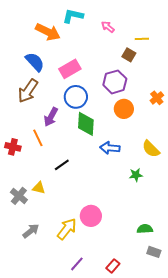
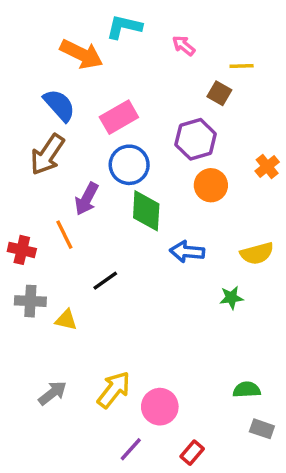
yellow semicircle: (151, 149) -> (257, 253), turned -60
gray cross: (19, 196) -> (30, 301), moved, turned -36
pink circle: (91, 216) -> (160, 407), moved

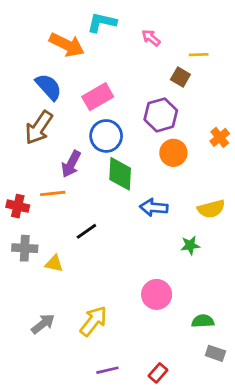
orange line: (64, 235) -> (53, 193), turned -70
pink circle: (160, 407) -> (157, 294), moved
purple line: (131, 449) -> (107, 370), turned 35

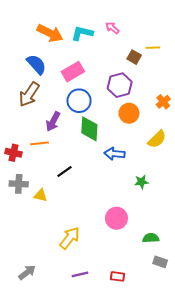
cyan L-shape: (102, 22) -> (82, 33), moved
yellow line: (199, 55) -> (153, 48), moved
yellow semicircle: (211, 209) -> (157, 139), moved, turned -30
gray arrow: (43, 324) -> (27, 272), moved
red rectangle: (158, 373) -> (118, 276), turned 56

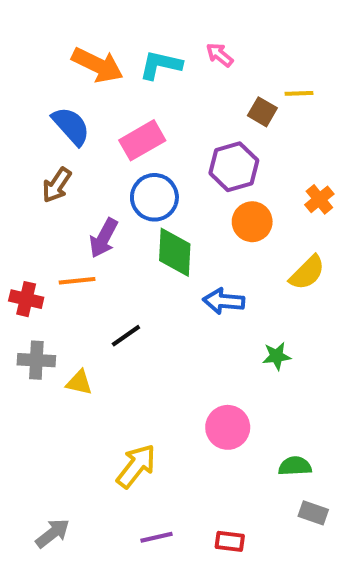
brown arrow: (29, 94) -> (57, 185), size x0.7

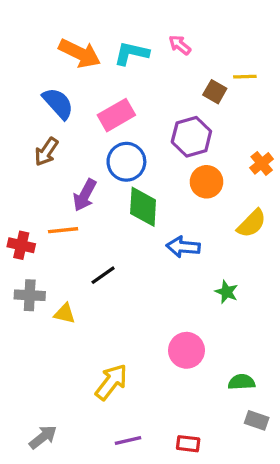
green star: (277, 356) -> (227, 292), turned 30

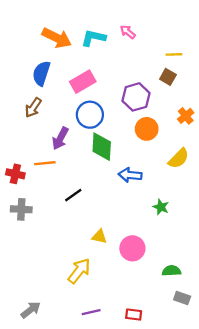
brown square: (215, 92) -> (168, 77), moved
blue semicircle: (58, 103) -> (41, 73), turned -120
yellow triangle: (65, 314) -> (99, 237), moved

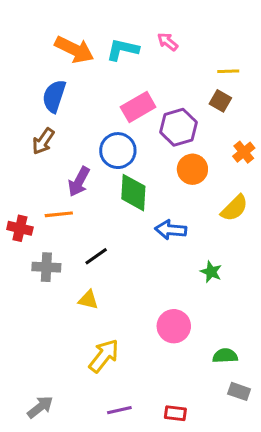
pink rectangle: (83, 82) -> (138, 107), moved
gray cross: (21, 209) -> (46, 267), moved
yellow triangle: (99, 237) -> (88, 300), moved

